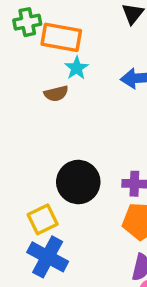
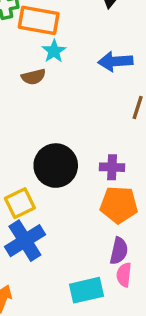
blue cross: (48, 257) -> (25, 241), turned 30

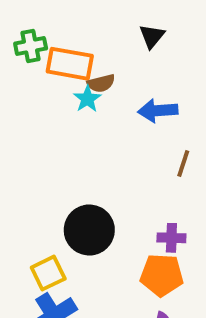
brown semicircle: (34, 77) -> (101, 83), moved
purple cross: (112, 167) -> (171, 238), moved

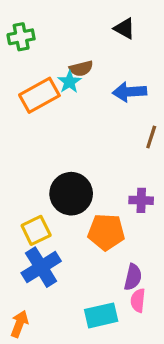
black triangle: (152, 36) -> (125, 28), turned -40
orange rectangle: (70, 64) -> (39, 95), moved, turned -39
orange pentagon: (162, 275) -> (106, 232), moved

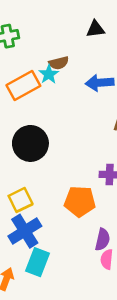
black triangle: (125, 28) -> (95, 29), turned -36
black circle: (71, 194) -> (30, 143), moved
cyan rectangle: (101, 315) -> (37, 262), moved, turned -56

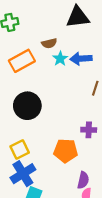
black triangle: (95, 29) -> (78, 17), size x1.6
cyan star: (49, 74) -> (60, 59), moved

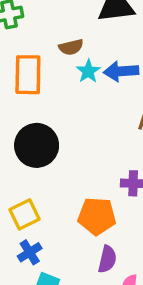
orange rectangle: (22, 61) -> (28, 75), turned -60
blue cross: (23, 174) -> (30, 252), size x0.6
purple semicircle: (83, 180) -> (107, 259), moved

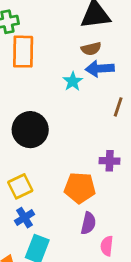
brown semicircle: (71, 47) -> (91, 49), moved
cyan star: (88, 71) -> (73, 81), moved
orange rectangle: (28, 75) -> (23, 52), moved

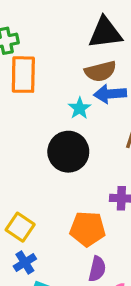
brown semicircle: (91, 49) -> (100, 71), size x1.4
black circle: (30, 130) -> (68, 152), moved
yellow square: (20, 186) -> (20, 227), turned -30

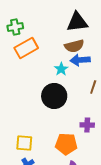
orange rectangle: (23, 75) -> (26, 48), turned 60
yellow square: (20, 227) -> (24, 143), turned -30

